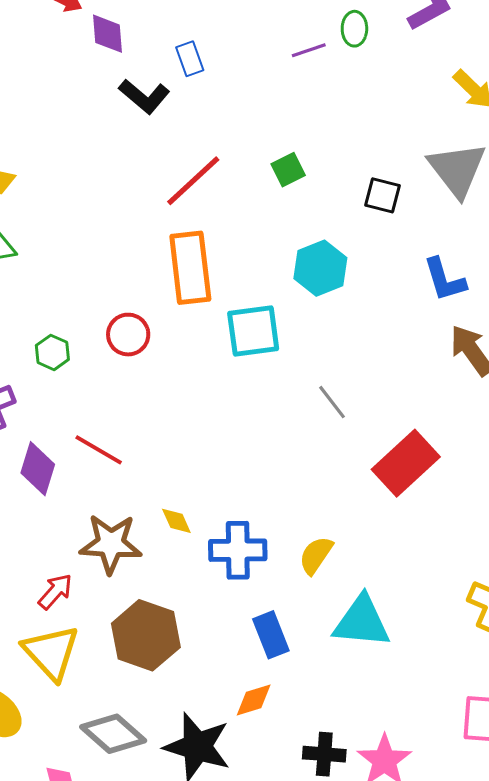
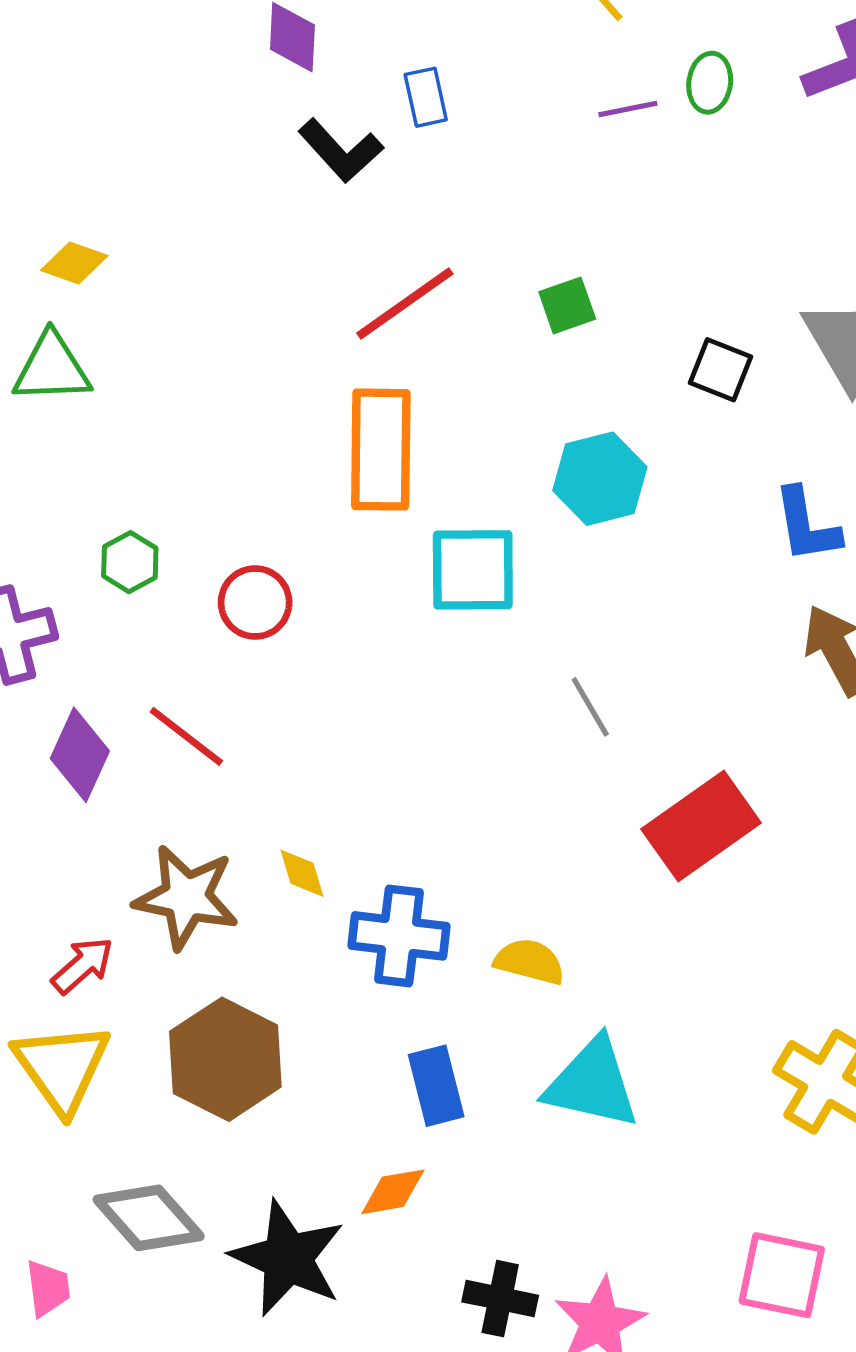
red circle: (128, 335) -> (255, 602), moved
yellow semicircle: (316, 555) -> (529, 962), turned 63

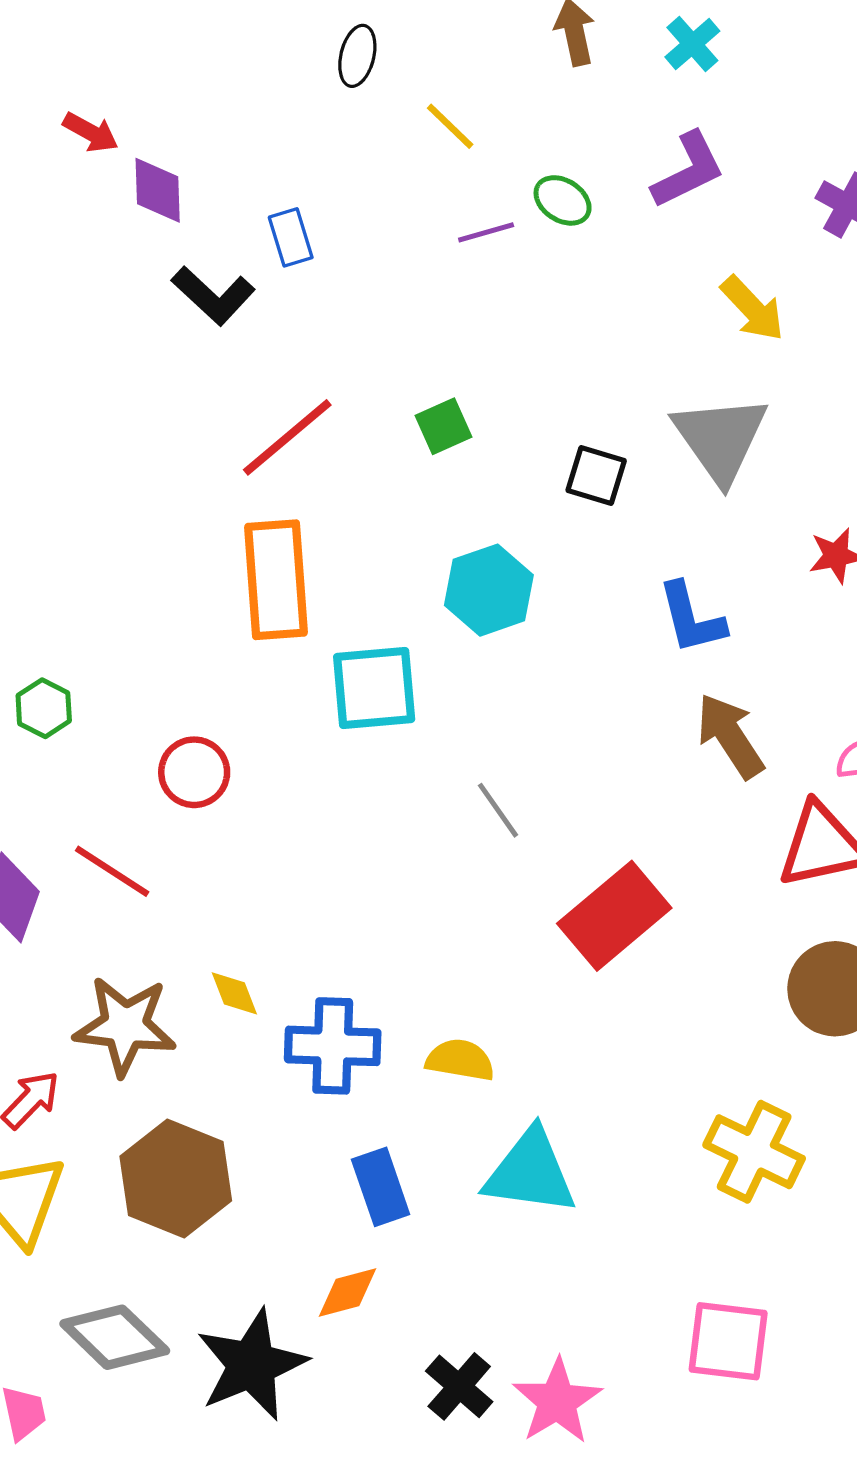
green ellipse: (710, 83) -> (563, 200), turned -60
red circle: (255, 602) -> (194, 772), moved
black star: (288, 1258) -> (252, 1365), turned 30
black cross: (500, 1299) -> (459, 1386), turned 34

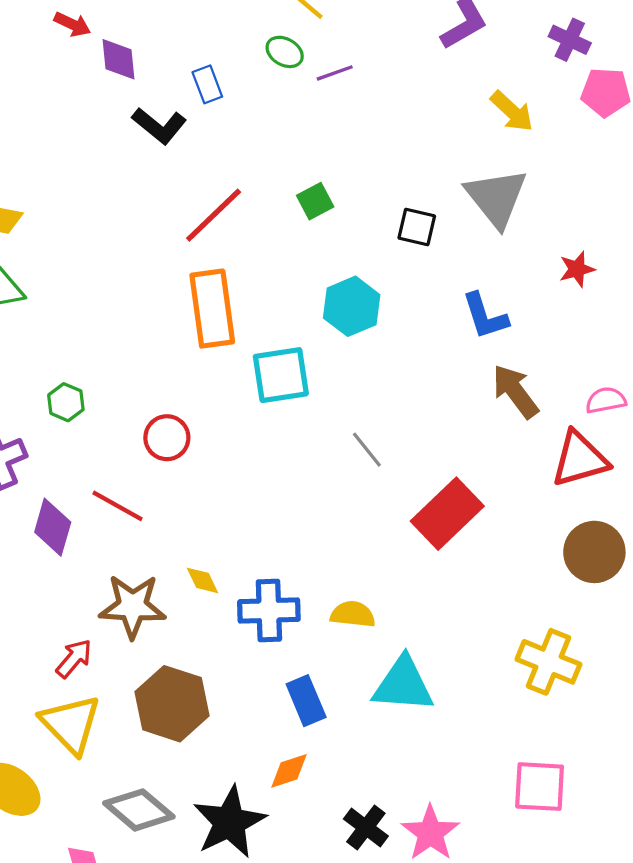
green ellipse: (563, 200) -> (285, 52), moved

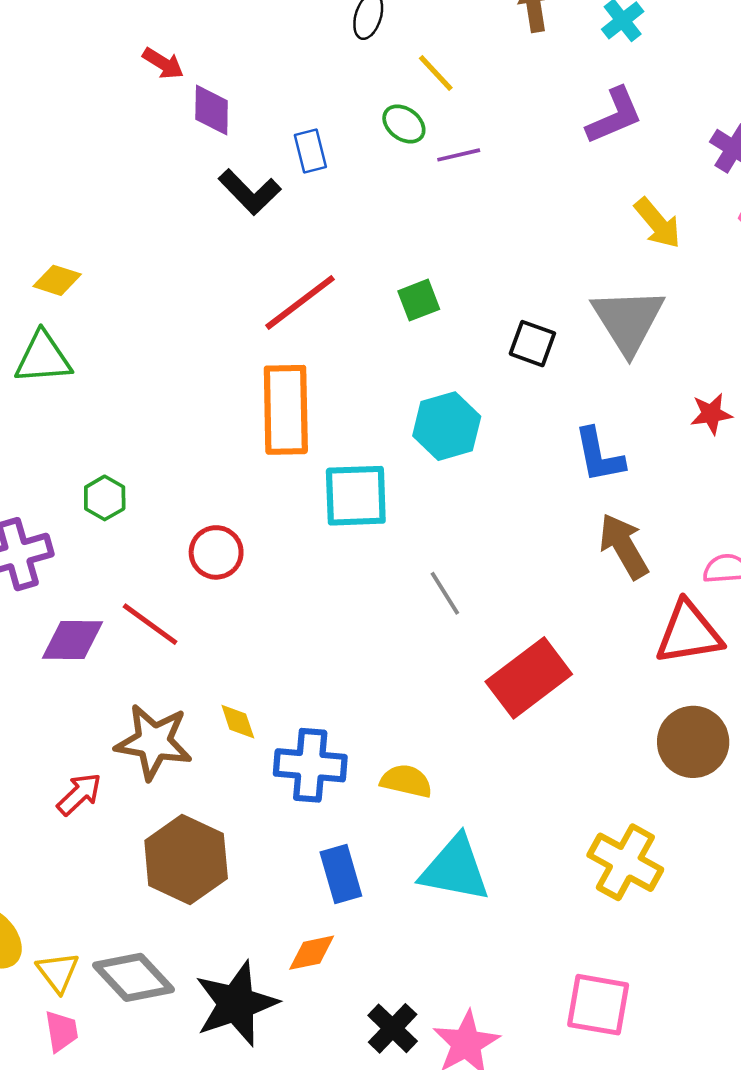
purple diamond: (53, 527) -> (72, 640), turned 68
yellow triangle: (71, 724) -> (58, 972), moved, size x0.6

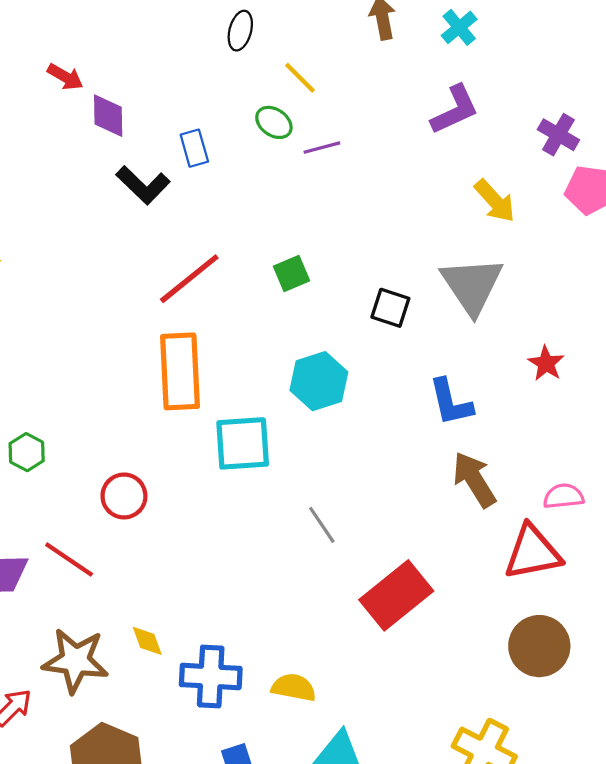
red star: (711, 414) -> (546, 363), turned -30

